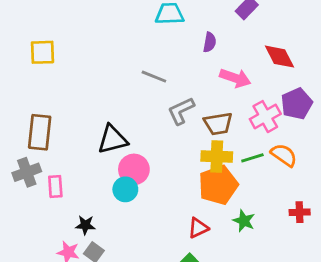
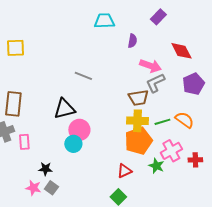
gray line: (154, 77) -> (83, 76), moved
gray L-shape: (181, 111) -> (155, 83), moved
pink cross: (265, 117) -> (171, 151), moved

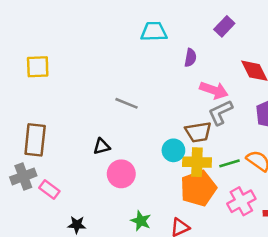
black triangle: (64, 109) -> (102, 146), size x0.6
pink rectangle: (24, 142) -> (49, 190), turned -49
cyan circle: (73, 144) -> (173, 150), moved
green star: (156, 166) -> (141, 221), moved

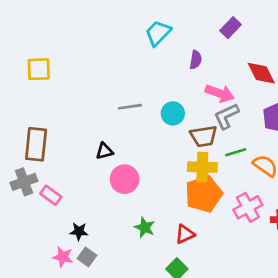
cyan trapezoid: (154, 32) -> (158, 33), turned -44
gray line: (126, 103) -> (130, 107), turned -30
cyan circle: (173, 150) -> (173, 113), moved
green line: (230, 163) -> (236, 152), moved

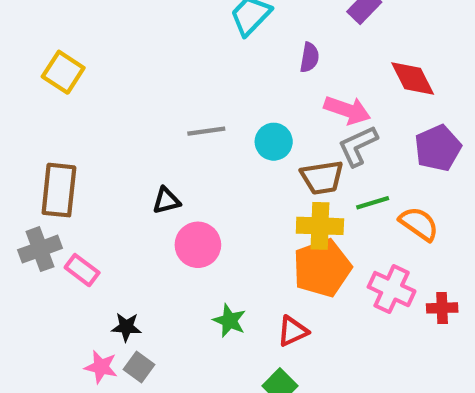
yellow square: (39, 69) -> (63, 72), turned 35
pink cross: (248, 207) -> (392, 289), turned -36

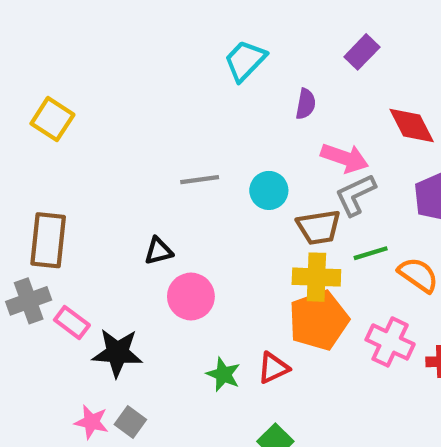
black star: (126, 327) -> (117, 353), moved, size x1.6
red triangle: (293, 331) -> (273, 368), moved

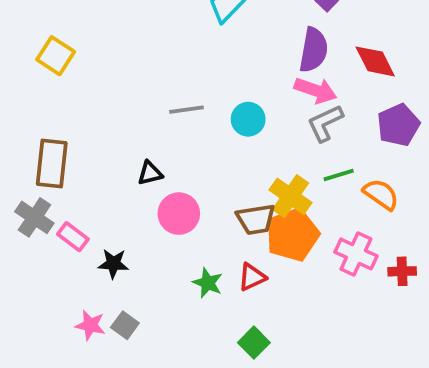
purple semicircle: (306, 104) -> (314, 50), moved, size x1.6
brown trapezoid: (319, 227) -> (256, 219), moved
yellow cross: (316, 277) -> (290, 196), turned 33
gray cross: (29, 301) -> (34, 217), turned -36
black star: (117, 353) -> (113, 264), size x0.7

